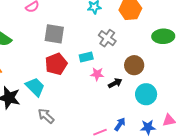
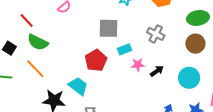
gray square: (54, 34) -> (109, 28), moved
gray cross: (107, 38) -> (156, 34), moved
brown circle: (134, 65) -> (195, 44), moved

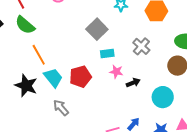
gray square: (109, 28) -> (97, 29), turned 30
red pentagon: (96, 60) -> (81, 77), moved
orange line: (35, 69) -> (39, 55), moved

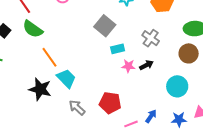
red pentagon: (81, 77) -> (110, 103), moved, turned 30
black arrow: (133, 83) -> (146, 65), moved

